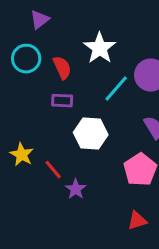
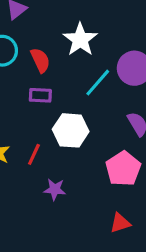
red line: (53, 170) -> (34, 154), moved, turned 65
purple star: (76, 189) -> (55, 189), turned -30

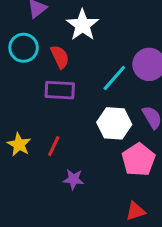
white star: (80, 40) -> (83, 25), moved
purple rectangle: (40, 95) -> (60, 90), size x1.4
white hexagon: (71, 130) -> (114, 123), moved

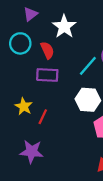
yellow star: (19, 145) -> (24, 106), moved
purple star: (73, 179) -> (32, 152), moved, size x1.5

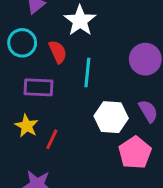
cyan line: (88, 66) -> (87, 73), moved, turned -35
purple rectangle: (47, 75) -> (38, 87), moved

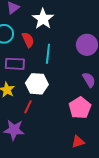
white hexagon: (111, 117) -> (37, 84), moved
red line: (52, 139) -> (28, 107), moved

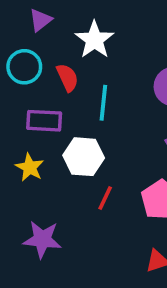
red line: (28, 107) -> (105, 198), moved

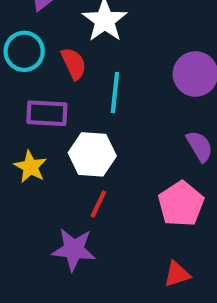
red line: (105, 198) -> (98, 204), moved
purple star: (42, 239) -> (74, 249), moved

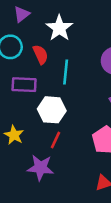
yellow star: (30, 167) -> (14, 135), moved

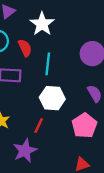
white hexagon: (52, 110) -> (52, 98), moved
purple star: (40, 168) -> (25, 151), turned -30

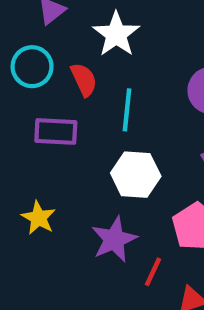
red line: (39, 126) -> (153, 272), moved
purple star: (25, 151) -> (114, 239), moved

